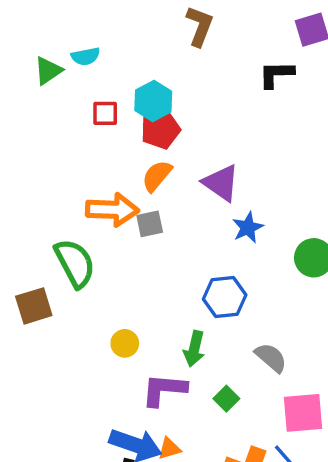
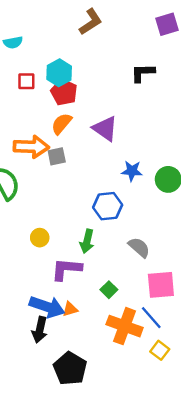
brown L-shape: (200, 26) -> (91, 22), turned 36
black L-shape: (276, 74) -> (143, 73), moved
red pentagon: (160, 129) -> (64, 92), turned -30
blue star: (248, 227) -> (132, 171), moved, turned 30
green square: (226, 399) -> (109, 290), moved

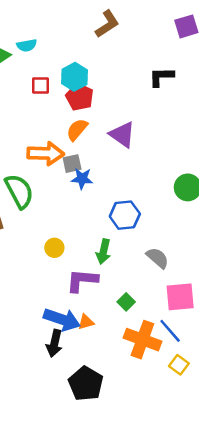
blue star: (132, 171) -> (82, 179), moved

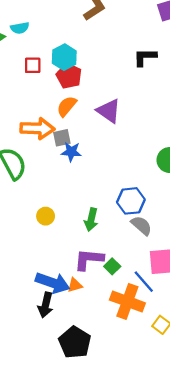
blue hexagon: (125, 215) -> (131, 201), moved
purple L-shape: (82, 280) -> (89, 259), moved
blue line: (170, 331) -> (144, 282), moved

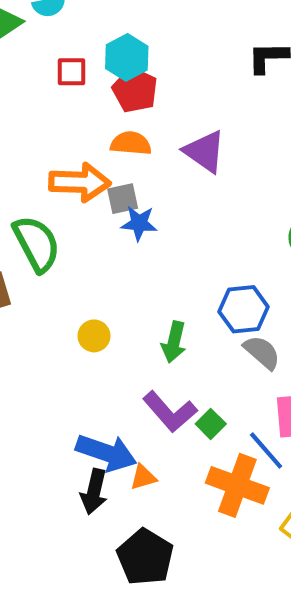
orange semicircle: (67, 106) -> (131, 143), turned 55
purple L-shape: (89, 259) -> (170, 412), turned -136
orange triangle: (75, 285) -> (143, 477), moved

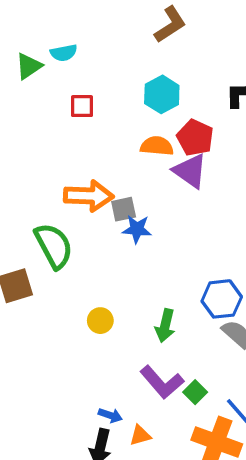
cyan hexagon: (127, 57) -> (162, 94), moved
red pentagon: (135, 90) -> (195, 138), moved
orange semicircle: (131, 143) -> (157, 146), moved
blue arrow: (106, 453) -> (110, 415), size x0.5

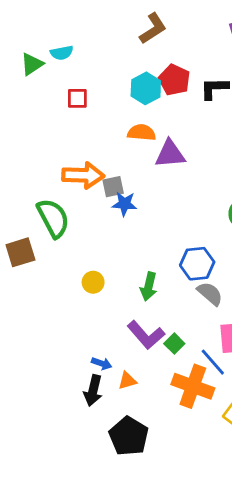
red pentagon: (195, 138) -> (174, 80), moved
purple triangle: (190, 171) -> (170, 154), turned -40

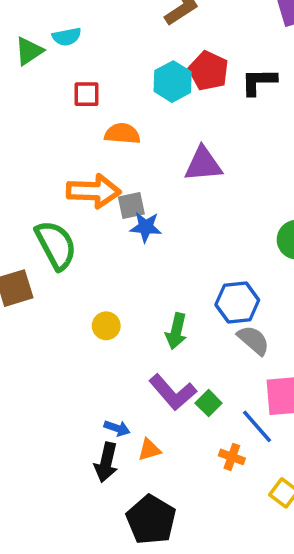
orange semicircle: (142, 133) -> (122, 134), moved
orange cross: (193, 386) -> (232, 457), size x0.5

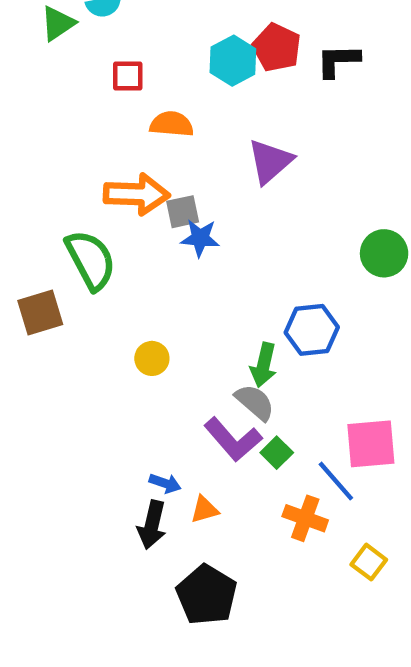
purple triangle: (203, 164) -> (270, 161), turned -36
green arrow: (176, 331) -> (264, 365), moved
gray semicircle: (253, 340) -> (255, 402), moved
orange cross: (232, 457) -> (305, 518), size x1.4

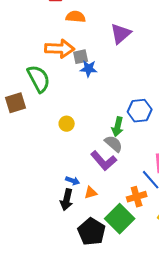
green square: (277, 453) -> (120, 219), moved, size x2.0
orange cross: (305, 518) -> (137, 197), turned -36

